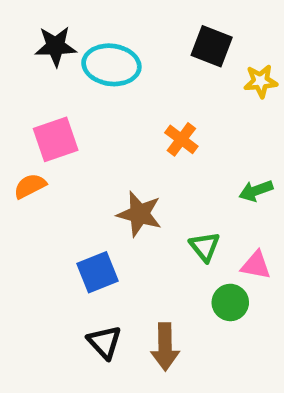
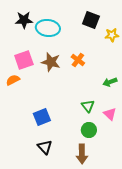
brown star: (139, 214) -> (51, 62), moved
pink triangle: (256, 265) -> (110, 114), turned 32
green circle: (230, 302) -> (89, 130), moved
brown arrow: (165, 347) -> (82, 154), moved

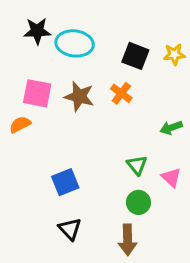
black square: (91, 20) -> (135, 56), moved
pink square: (24, 60) -> (37, 93), turned 30

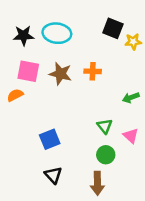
black star: (37, 31) -> (23, 36), moved
black square: (135, 56) -> (113, 28), moved
orange cross: (121, 93) -> (93, 71), turned -35

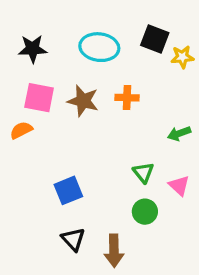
cyan ellipse: (57, 33) -> (99, 47), moved
brown arrow: (97, 183) -> (114, 251), moved

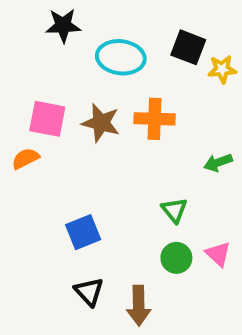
black star: (33, 49) -> (63, 25), moved
orange cross: (127, 98) -> (155, 119), size x1.4
pink triangle: (179, 186) -> (218, 254), moved

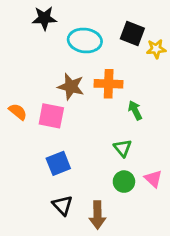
pink square: (47, 119) -> (51, 116), moved
orange semicircle: (25, 159) -> (18, 112), turned 66
green arrow: (218, 163) -> (135, 110), moved, turned 84

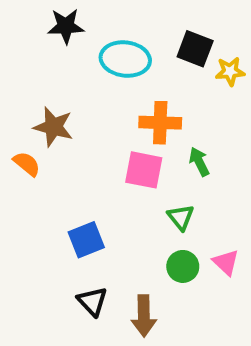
brown star: (71, 87) -> (53, 127), moved
pink square: (51, 116) -> (144, 170), moved

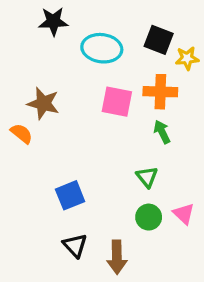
orange cross: (160, 123) -> (160, 92), moved
pink square: (144, 170) -> (117, 102), moved

